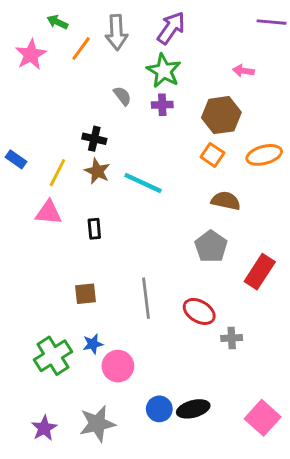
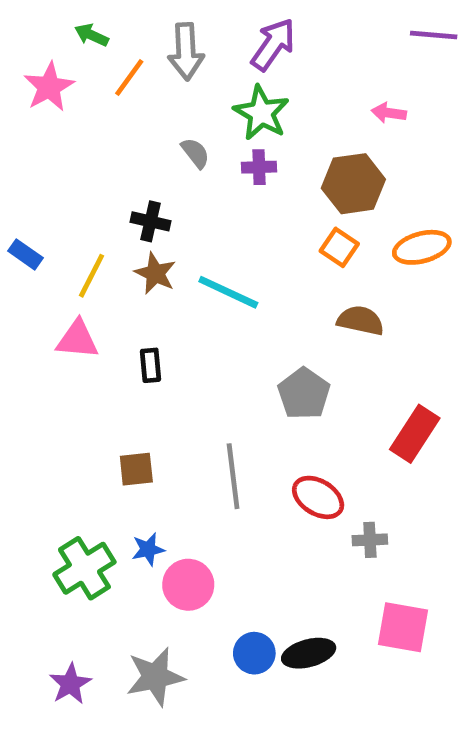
gray pentagon: (211, 246) -> (304, 394), moved
pink square: (263, 418) -> (403, 627), moved, turned -32

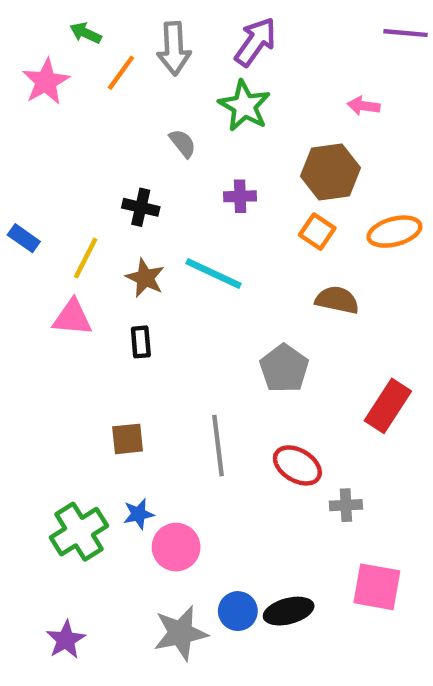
purple cross: (259, 167) -> (240, 196), moved
brown star: (155, 273) -> (145, 278), moved
gray star: (155, 677) -> (180, 633), moved

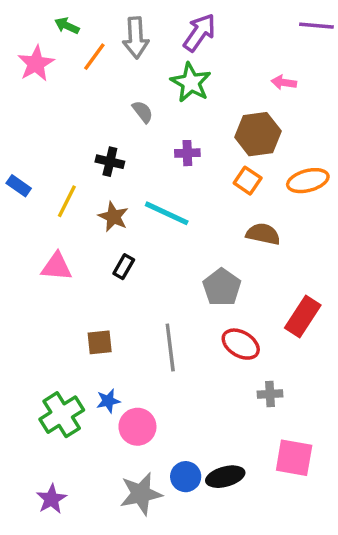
pink triangle: (72, 318) -> (57, 267), moved
black rectangle: (141, 342) -> (124, 267), moved, turned 35
red ellipse: (297, 465) -> (241, 344), moved

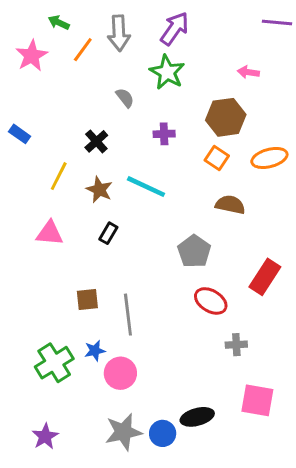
black cross: (110, 162) -> (96, 141), turned 35
blue rectangle: (19, 186) -> (20, 134), moved
gray line: (170, 348) -> (128, 315), moved
blue circle: (186, 477) -> (163, 433), moved

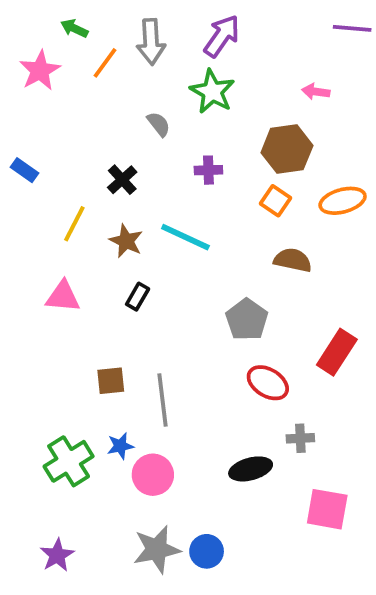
black ellipse: (197, 417) -> (251, 469), moved

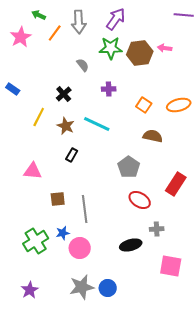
green star: (212, 92) -> (111, 48), turned -30
brown hexagon: (287, 149) -> (140, 53), moved
pink triangle: (63, 297) -> (33, 171), moved

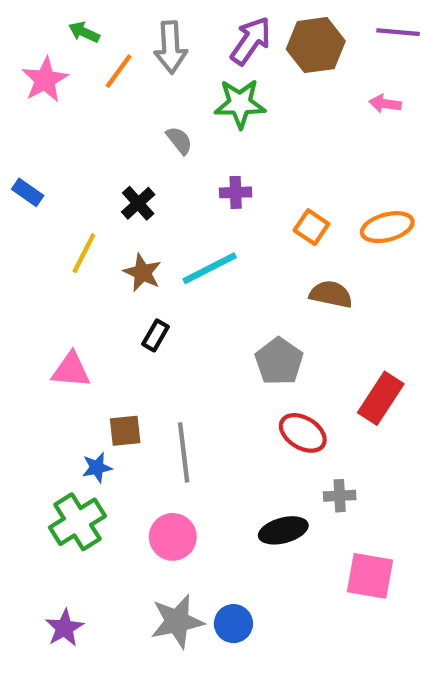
pink arrow: (165, 48) -> (385, 104), moved
brown hexagon: (140, 53) -> (316, 45), moved
cyan line: (97, 124) -> (210, 268), turned -52
blue star: (63, 233) -> (97, 468), moved

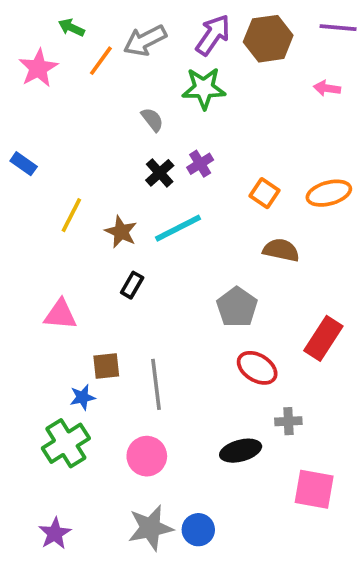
gray arrow: (171, 47) -> (145, 40), turned 66
purple cross: (236, 192) -> (200, 164), turned -30
black cross: (138, 203) -> (160, 173), moved

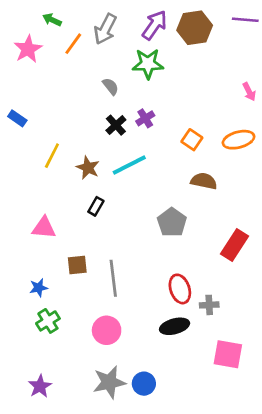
gray arrow: (145, 40) -> (105, 29), turned -36
pink arrow: (327, 88) -> (249, 92), moved, turned -126
red ellipse: (257, 368) -> (180, 289), moved, turned 40
blue star: (82, 397) -> (39, 288), moved
green cross: (66, 443) -> (48, 321), size x0.7

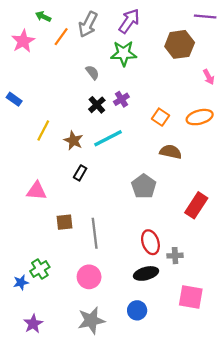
brown hexagon: (195, 28) -> (180, 44), moved
blue star: (39, 288) -> (21, 282), moved
blue circle: (144, 384) -> (137, 310), moved

